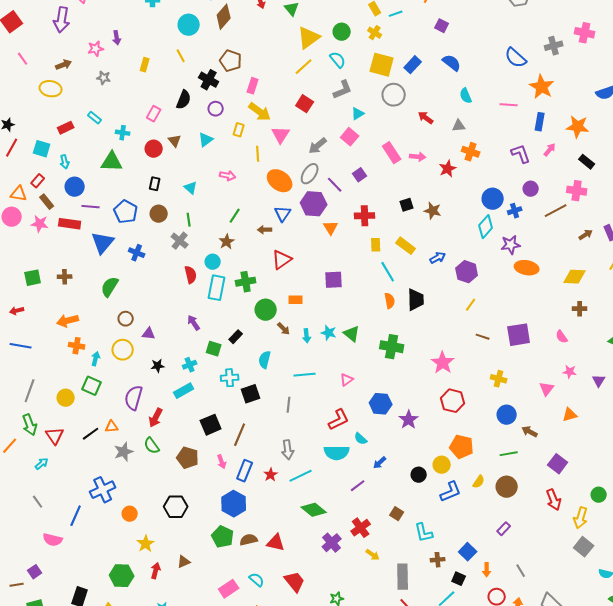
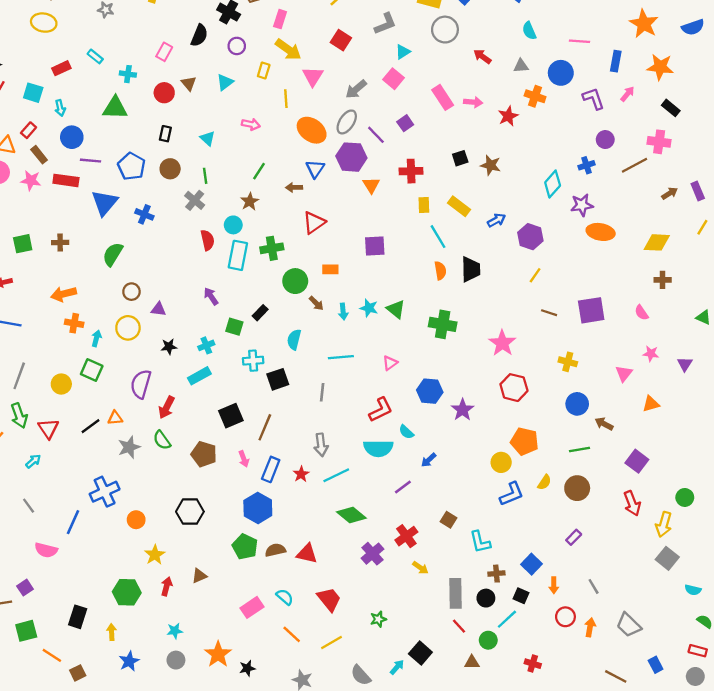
orange star: (542, 87) -> (644, 24), moved
blue circle: (493, 199) -> (561, 73), moved
black circle: (419, 475) -> (486, 598), moved

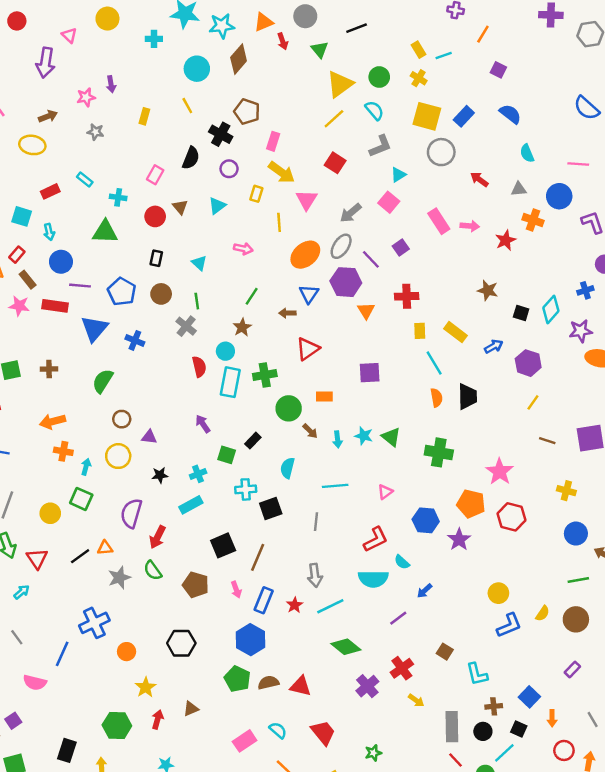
orange ellipse: (312, 130) -> (305, 255), turned -76
black square: (460, 158) -> (521, 313), moved, turned 35
orange pentagon: (525, 441) -> (471, 504), moved

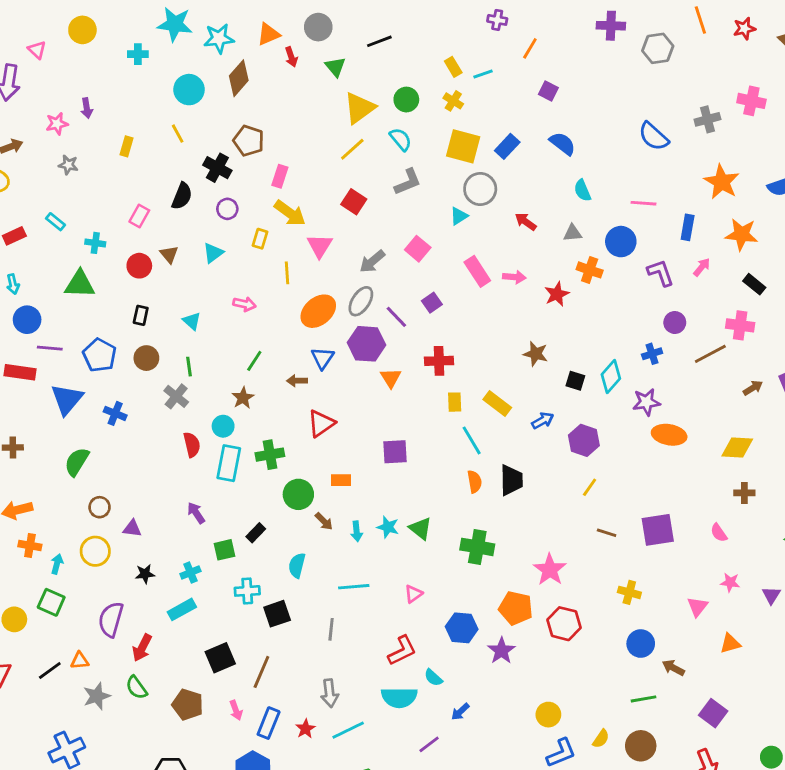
cyan triangle: (398, 175) -> (459, 216), moved
green square: (227, 455) -> (225, 550), turned -30

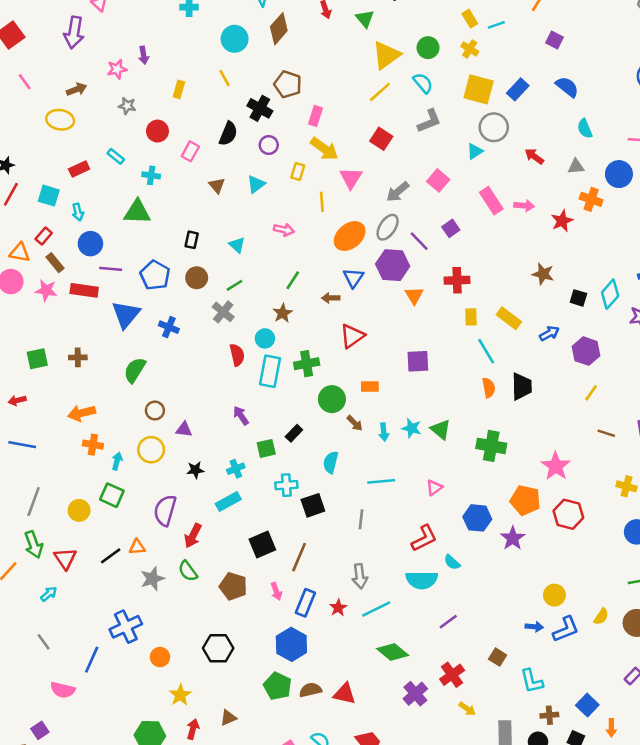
red circle: (139, 266) -> (157, 131), moved
green line: (189, 367) -> (235, 285), turned 66
blue arrow: (460, 712) -> (534, 627), moved, turned -132

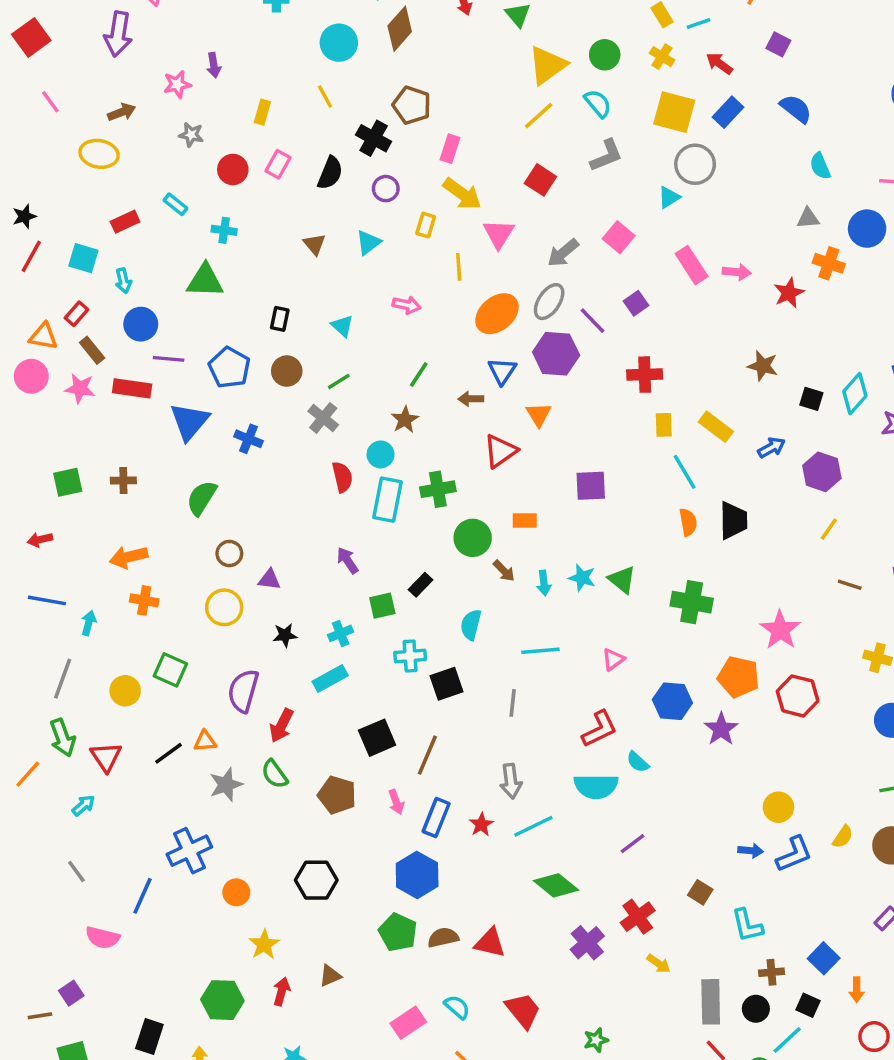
pink rectangle: (190, 151) -> (278, 164), moved
red arrow: (534, 156) -> (719, 63), moved
orange triangle: (414, 295) -> (539, 414), moved
cyan arrow: (117, 461) -> (89, 623), moved

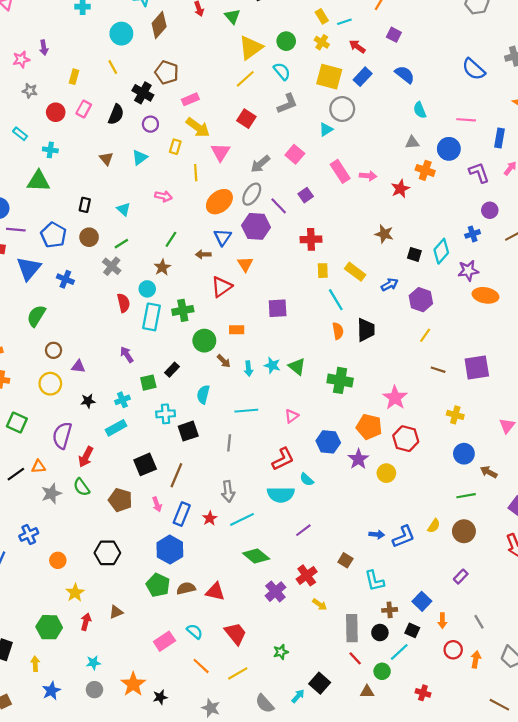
pink rectangle: (450, 149) -> (190, 99), turned 49
yellow circle: (778, 807) -> (386, 473), moved
blue cross: (189, 851) -> (29, 534), size x0.7

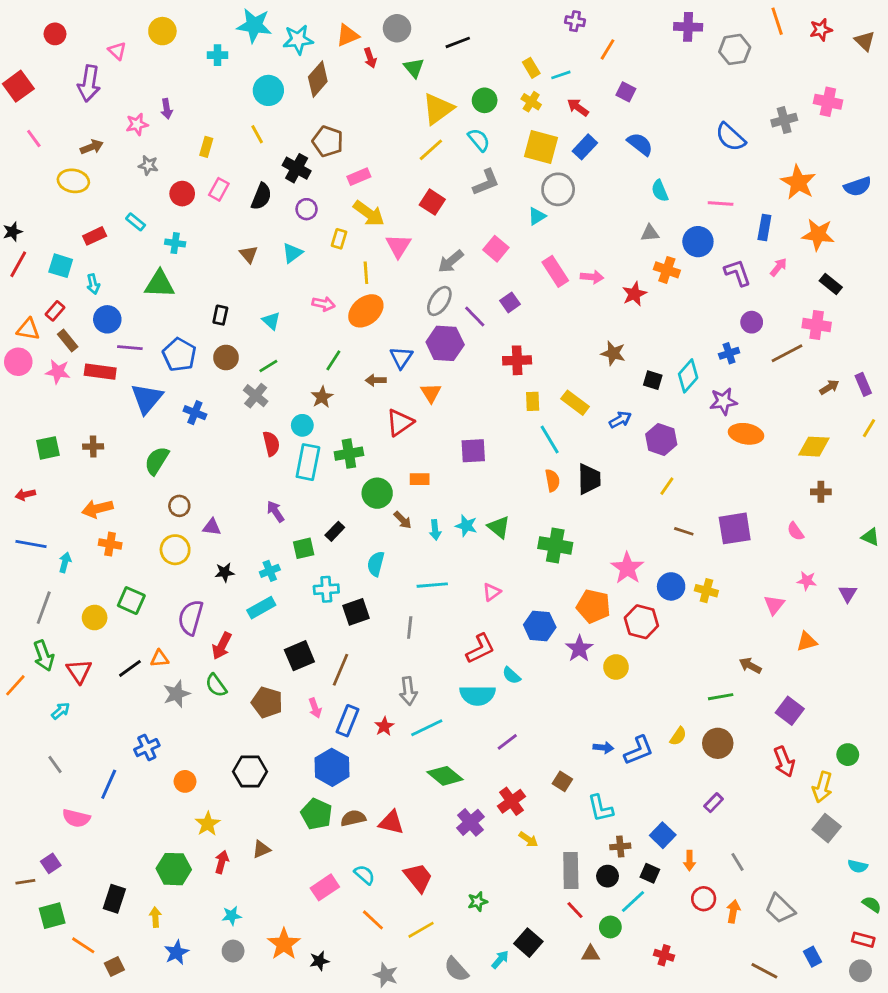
orange ellipse: (219, 202) -> (366, 311), moved
blue circle: (464, 454) -> (671, 586), moved

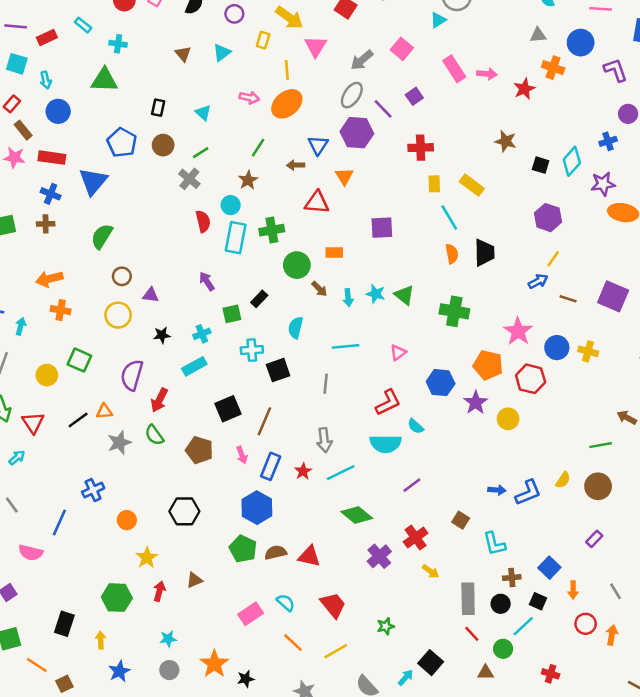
purple line: (130, 348) -> (16, 26), moved
blue cross: (195, 413) -> (51, 194), moved
blue arrow: (620, 420) -> (538, 281), moved
red triangle: (400, 423) -> (317, 203), turned 40
purple square: (735, 528) -> (613, 296), turned 32

